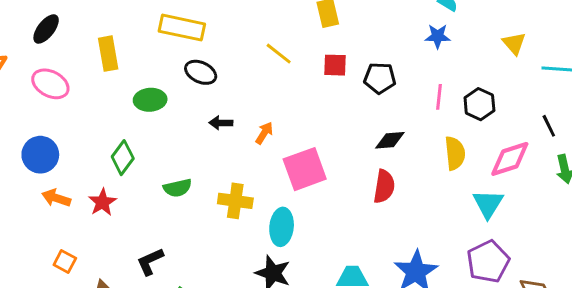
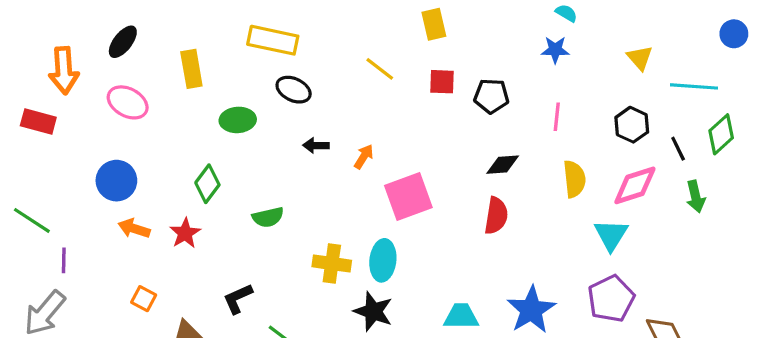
black hexagon: (479, 104) -> (632, 125), moved
yellow cross: (235, 201) -> (332, 264), moved

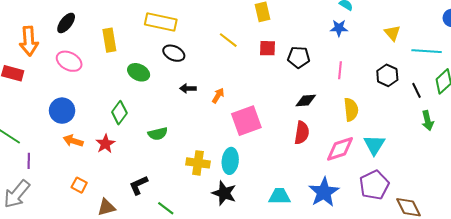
green ellipse: (238, 120) -> (139, 72), turned 30
pink diamond: (635, 185) -> (340, 149), moved

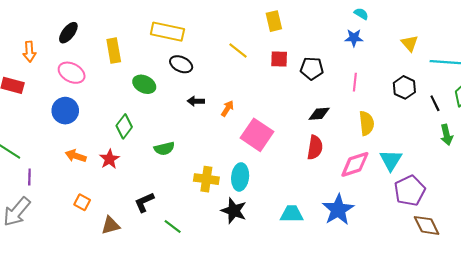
orange arrow: (29, 41) -> (29, 52), size x0.7
blue circle: (62, 111) -> (65, 111), moved
pink square: (246, 121) -> (257, 135), turned -36
purple pentagon: (374, 185) -> (410, 191), moved

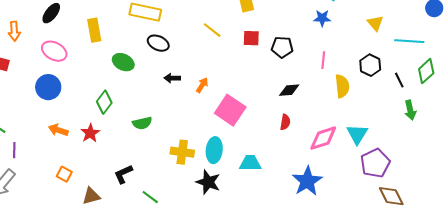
yellow semicircle: (367, 123) -> (342, 86), moved
red semicircle: (315, 147) -> (285, 122), size x0.7
cyan trapezoid: (292, 214) -> (250, 163), moved

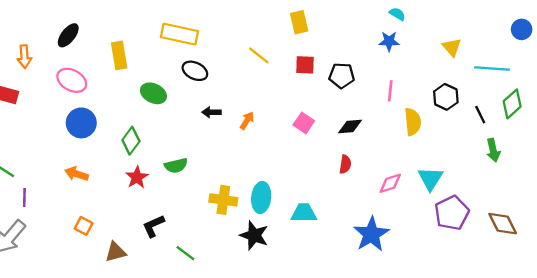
blue circle: (48, 87) -> (81, 123), moved
pink square: (230, 110) -> (304, 123), moved, size x0.6
red star: (90, 133) -> (137, 177), moved
pink diamond: (323, 138) -> (390, 183), size x0.7
brown diamond: (391, 196) -> (503, 224), moved

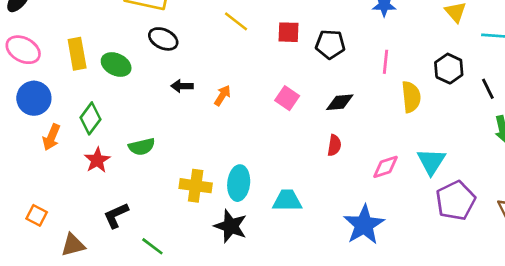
yellow rectangle: (119, 55) -> (77, 54), moved
orange arrow: (77, 174) -> (51, 137), moved, turned -85

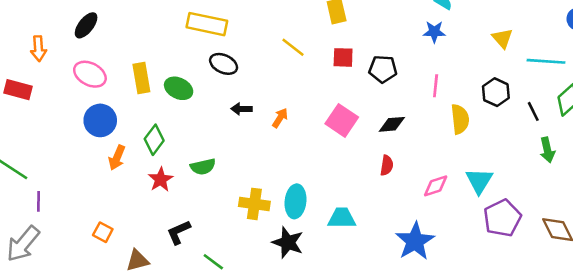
pink square: (287, 98) -> (342, 120), size x1.4

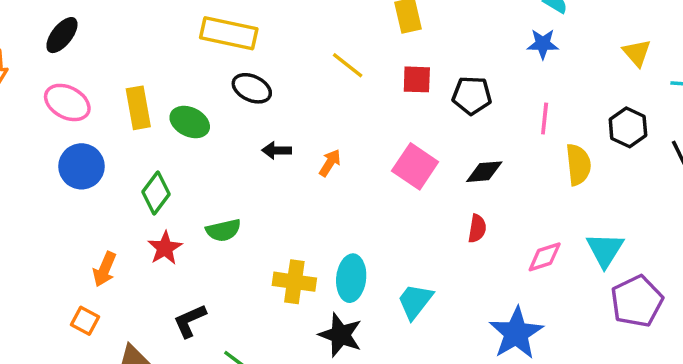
orange arrow: (117, 158) -> (105, 269), moved
cyan trapezoid: (342, 218) -> (415, 301), turned -52

